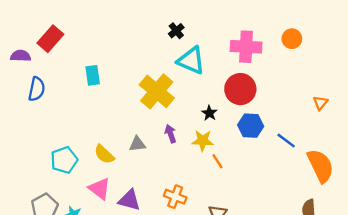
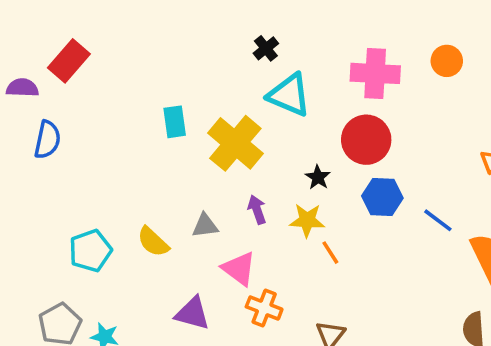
cyan rectangle: (93, 75) -> (175, 122), moved
pink triangle: (100, 189) -> (239, 269), moved

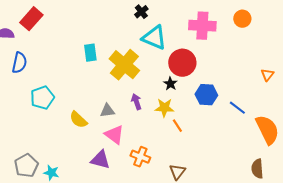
red circle: (366, 140) -> (182, 63), moved
cyan pentagon: (90, 251) -> (42, 98), moved
pink triangle: (239, 269) -> (114, 135), moved

